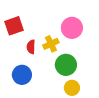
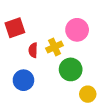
yellow circle: (72, 88) -> (88, 94), moved

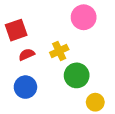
pink circle: (77, 30) -> (84, 17), moved
red semicircle: (33, 50) -> (27, 54), moved, turned 64

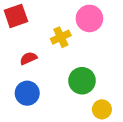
red square: (16, 30) -> (16, 16), moved
yellow cross: (59, 51) -> (61, 37), moved

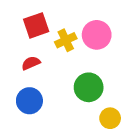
red square: (16, 16) -> (36, 25), moved
pink circle: (89, 18) -> (97, 35), moved

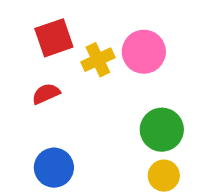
green circle: (89, 87) -> (162, 130), moved
blue circle: (29, 101) -> (54, 168), moved

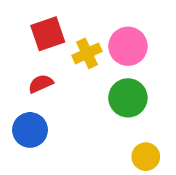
green circle: (162, 130) -> (128, 98), moved
blue circle: (54, 168) -> (30, 130), moved

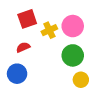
yellow circle: (146, 157) -> (81, 80), moved

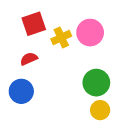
green circle: (73, 55) -> (96, 83), moved
yellow circle: (81, 80) -> (100, 110), moved

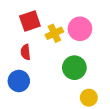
red semicircle: (29, 59) -> (25, 52), turned -72
green circle: (96, 83) -> (74, 68), moved

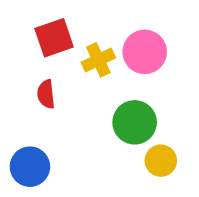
blue circle: (19, 81) -> (30, 167), moved
yellow circle: (89, 98) -> (161, 161), moved

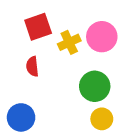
yellow circle: (161, 161) -> (102, 119), moved

